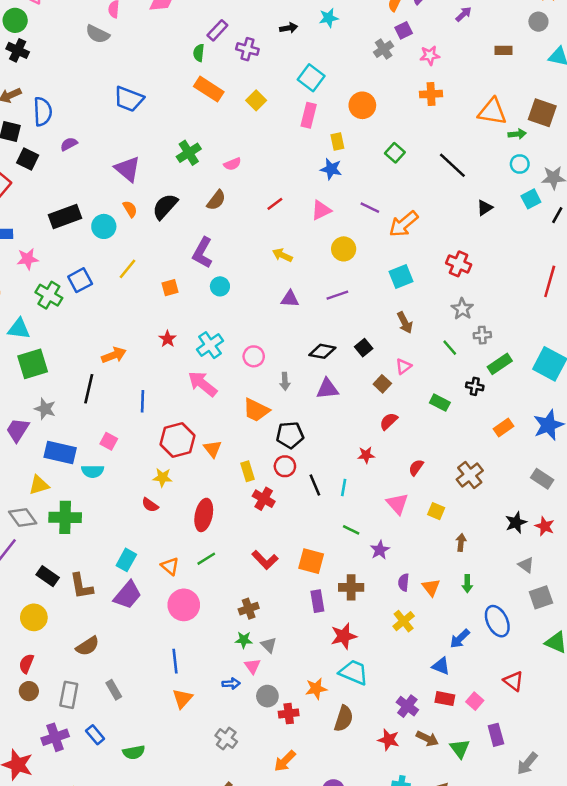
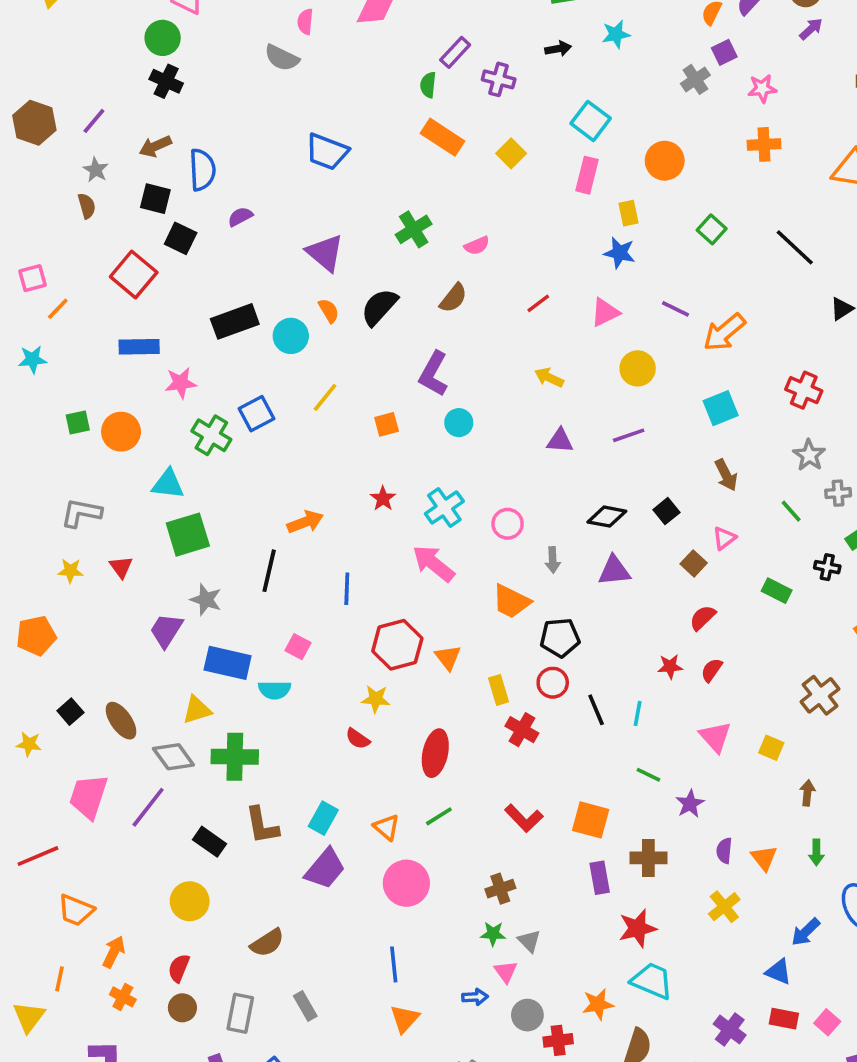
red semicircle: (416, 468) -> (712, 670), moved
brown L-shape: (81, 586) -> (262, 825), moved

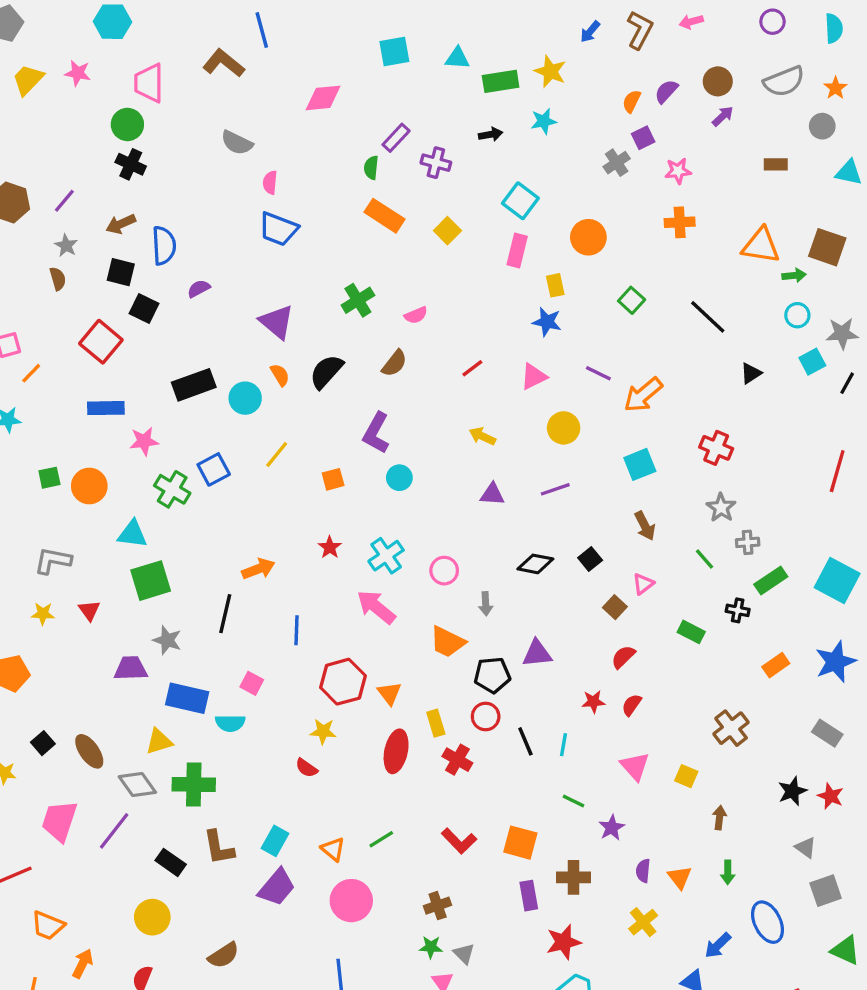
pink semicircle: (305, 22) -> (270, 183), moved
purple triangle: (614, 571) -> (537, 653), moved
purple trapezoid: (166, 630) -> (131, 668), turned 56
red ellipse: (435, 753) -> (396, 751), moved

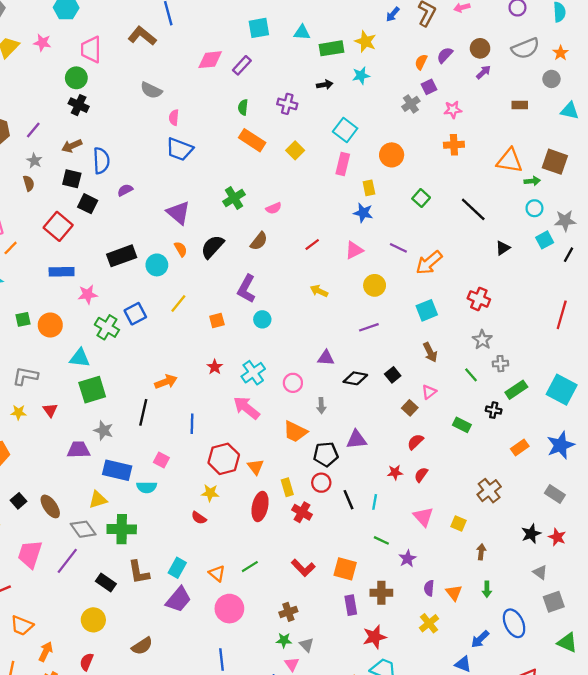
purple rectangle: (396, 138) -> (242, 65), moved
purple triangle: (492, 494) -> (326, 358), moved

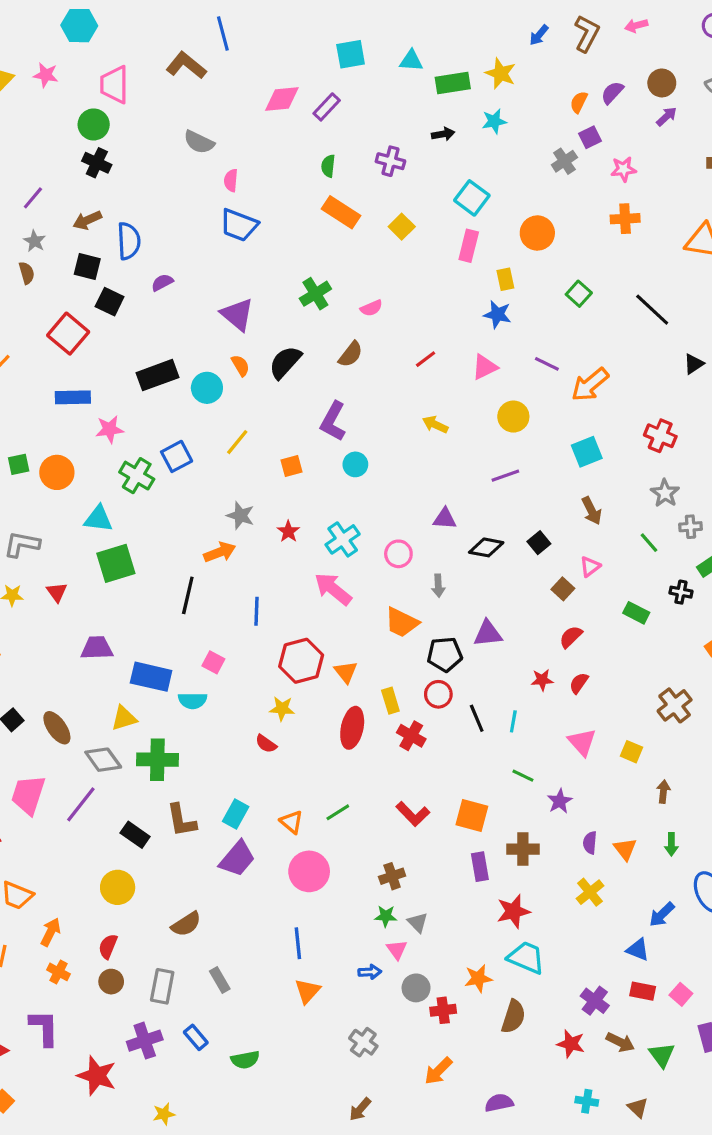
gray star: (104, 430) -> (240, 516), moved

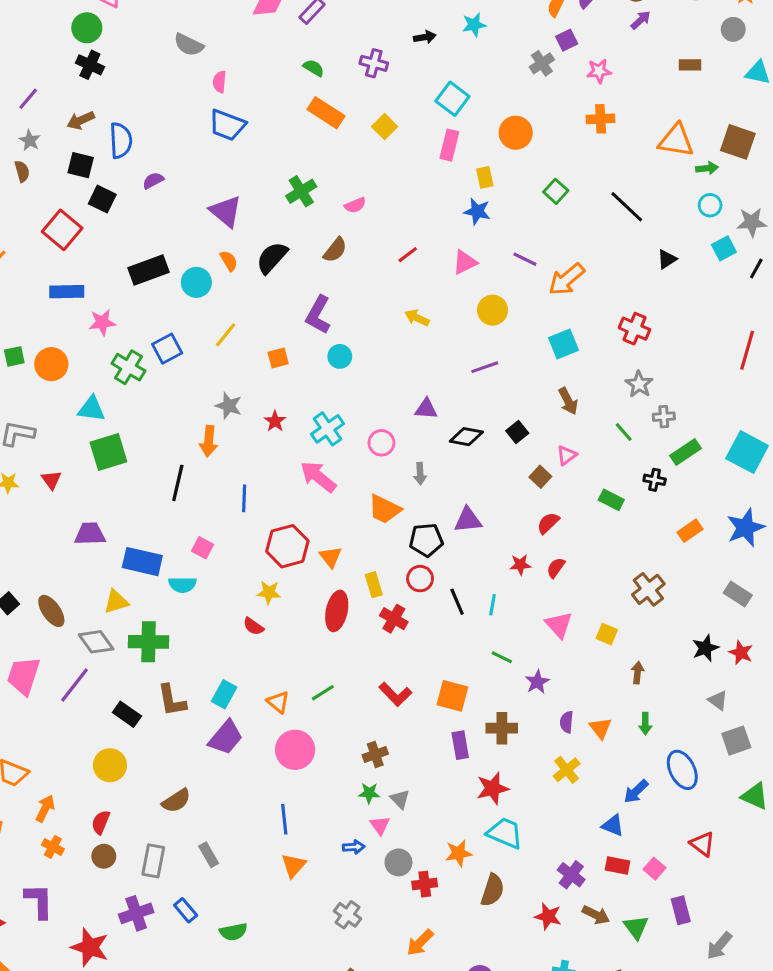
green semicircle: (328, 166) -> (314, 68), turned 115
orange arrow: (220, 552) -> (209, 441), turned 116

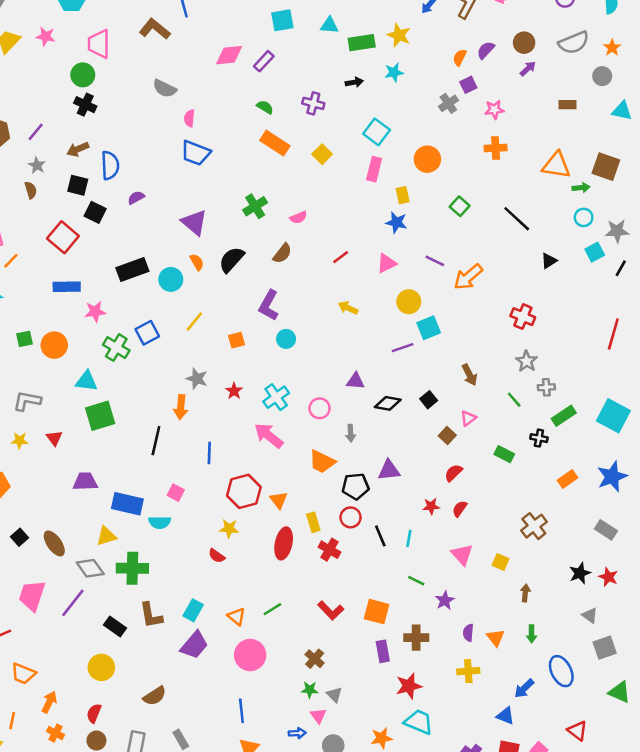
cyan square: (564, 344) -> (429, 328), moved
brown cross: (375, 754) -> (315, 659), turned -30
yellow cross: (567, 770) -> (468, 671), turned 35

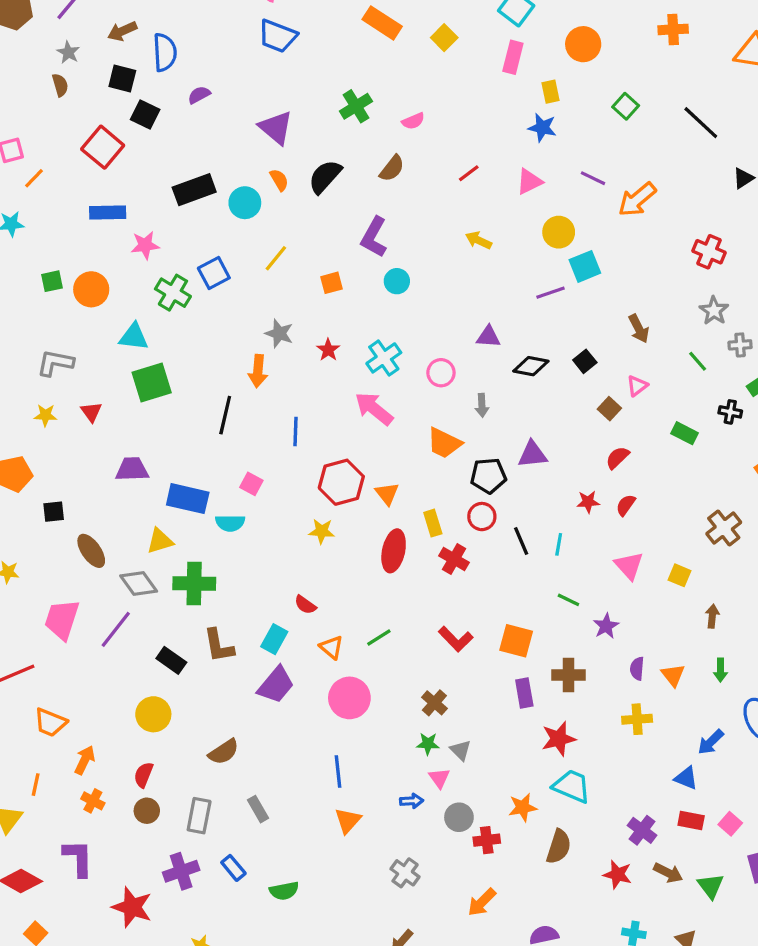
black square: (20, 537) -> (54, 512), moved, turned 35
red semicircle: (217, 556) -> (305, 605), moved

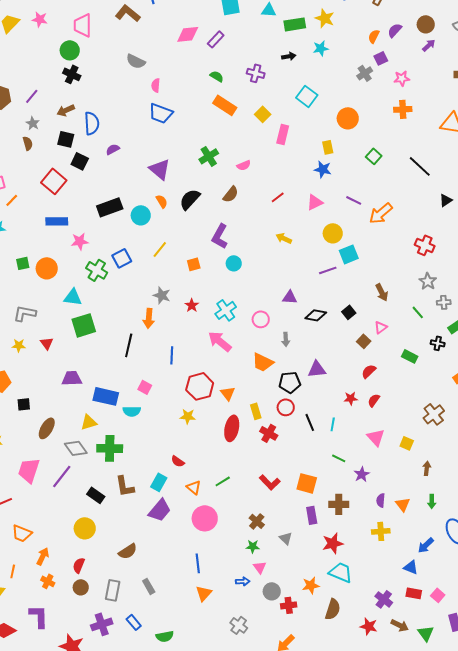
pink rectangle: (513, 57) -> (283, 134), moved
brown ellipse: (91, 551) -> (47, 428), turned 65
gray triangle: (461, 750) -> (286, 538), moved

